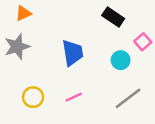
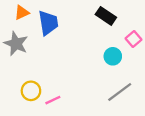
gray star: (17, 47) -> (16, 44), turned -30
blue trapezoid: (73, 53) -> (48, 23), moved
pink line: (74, 97) -> (53, 100), moved

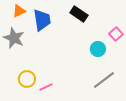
black rectangle: (106, 16) -> (79, 14), moved

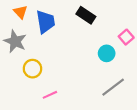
orange triangle: (19, 11) -> (21, 12), turned -48
yellow circle: (27, 79) -> (32, 69), moved

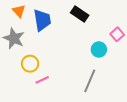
gray line: (113, 87) -> (90, 81), moved, turned -30
pink line: (50, 95) -> (42, 80), moved

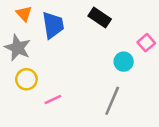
yellow circle: (30, 64) -> (26, 79), moved

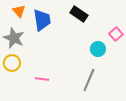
yellow circle: (26, 79) -> (12, 63), moved
pink line: (53, 99) -> (42, 79), turned 32

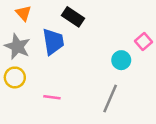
black rectangle: (79, 14) -> (73, 17), moved
blue trapezoid: (42, 20) -> (53, 42), moved

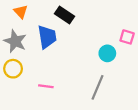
pink square: (144, 42) -> (127, 37), turned -32

